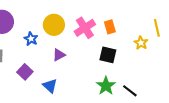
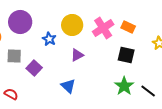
orange rectangle: (110, 27) -> (128, 27), turned -48
purple square: (25, 72) -> (34, 68), moved

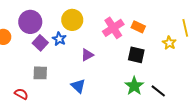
yellow circle: (72, 25) -> (72, 20), moved
gray square: (14, 56) -> (40, 73), moved
purple square: (34, 68) -> (40, 43), moved

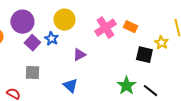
black square: (136, 55) -> (144, 55), moved

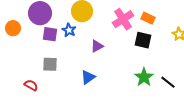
purple square: (32, 43) -> (50, 34), turned -35
black square: (144, 55) -> (143, 40), moved
blue triangle: (70, 86) -> (88, 77), turned 42

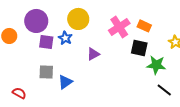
blue triangle: (88, 77) -> (65, 82), moved
green star: (144, 77) -> (156, 65), moved, turned -30
red semicircle: (31, 85) -> (19, 93), moved

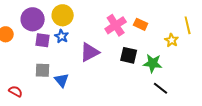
yellow circle: (78, 19) -> (63, 15), moved
black square: (139, 48) -> (129, 55), moved
purple triangle: (93, 54) -> (90, 52), size x1.5
blue triangle: (65, 82) -> (62, 80), turned -35

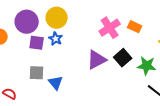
purple triangle: (90, 52) -> (97, 60), moved
black square: (129, 55) -> (123, 58), turned 36

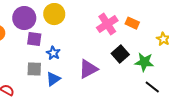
blue star: (56, 39) -> (53, 53), moved
purple triangle: (97, 60) -> (88, 69), moved
blue triangle: (56, 83) -> (53, 79), turned 35

